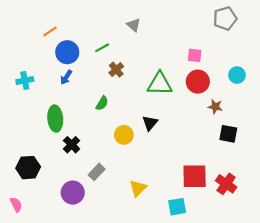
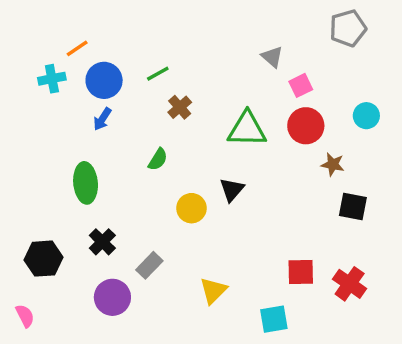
gray triangle: (134, 25) -> (272, 57), moved
pink square: (195, 55) -> (301, 85), turned -32
cyan cross: (25, 80) -> (52, 79), moved
black cross: (72, 145) -> (102, 242), moved
red square: (195, 176) -> (301, 272), size x0.7

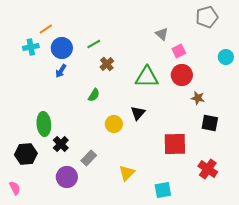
cyan circle: (366, 116) -> (226, 57), moved
green ellipse: (86, 183) -> (44, 124), moved
red square: (301, 272) -> (175, 144), moved, size x1.4

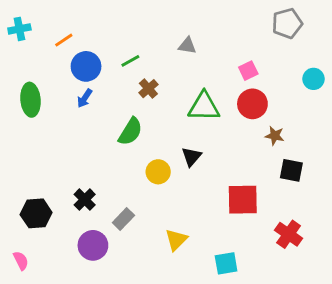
gray triangle: (162, 34) -> (187, 46), moved, turned -32
cyan cross: (31, 47) -> (19, 29), moved
green semicircle: (94, 95) -> (130, 132), size x1.5
green ellipse: (44, 124) -> (31, 100), moved

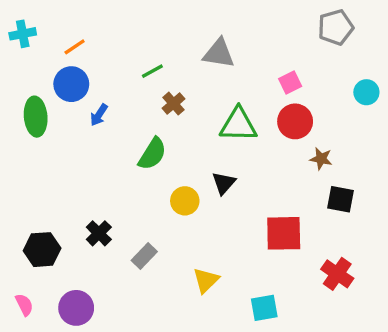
gray triangle: (187, 46) -> (219, 53), size x1.5
blue circle: (86, 66) -> (71, 84), moved
purple circle: (93, 245) -> (76, 308), moved

